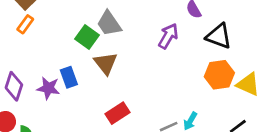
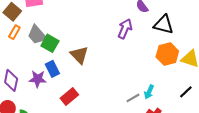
gray trapezoid: (109, 24) -> (37, 35), moved
green square: (87, 37) -> (50, 43), moved
red rectangle: (118, 113) -> (69, 97), moved

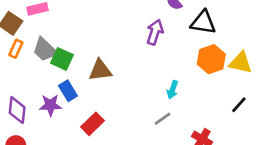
brown triangle: (79, 55) -> (100, 70), turned -48
cyan arrow: (149, 92) -> (173, 90), moved
gray line: (133, 98) -> (162, 119), moved

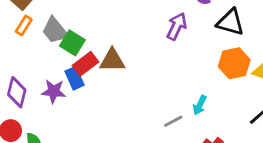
cyan arrow: (173, 90) -> (200, 105), moved
red rectangle: (92, 124) -> (86, 64), moved

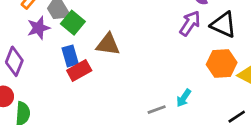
purple arrow: (177, 26) -> (190, 23), moved
red rectangle: (86, 64) -> (79, 71), moved
purple star: (54, 91) -> (39, 28), moved, turned -30

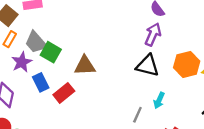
black triangle: (224, 25) -> (148, 66), moved
blue rectangle: (70, 56) -> (41, 82), moved
gray line: (157, 110) -> (137, 115), turned -35

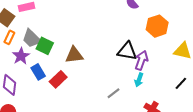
purple arrow: (153, 34) -> (141, 60), moved
orange hexagon: (187, 64) -> (157, 26), moved
gray line: (137, 115) -> (114, 93), moved, turned 32

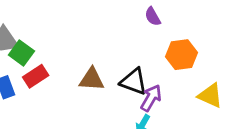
brown triangle: (74, 55) -> (92, 79), moved
red rectangle: (58, 79) -> (36, 76), moved

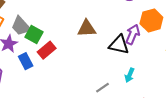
brown triangle: (92, 79) -> (87, 28), moved
purple arrow: (151, 98) -> (133, 34), moved

